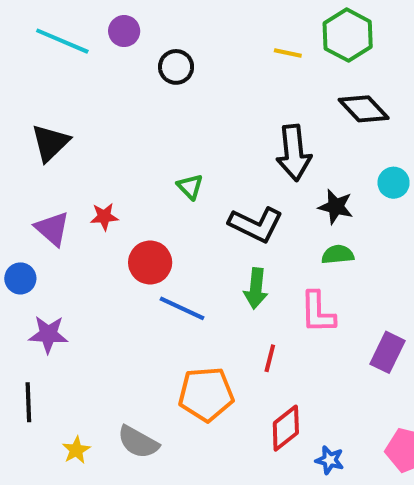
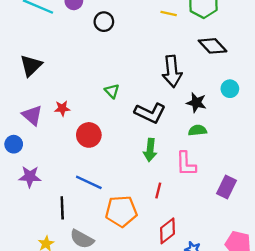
blue line: (182, 308) -> (89, 182), moved
black line: (28, 402) -> (62, 208), moved

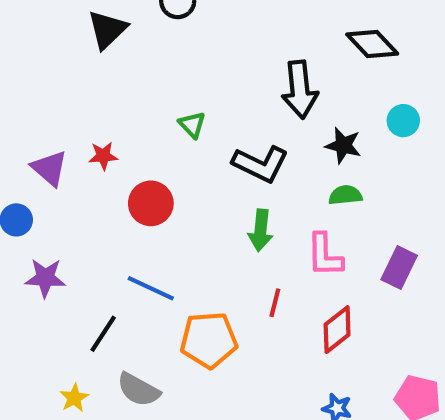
black triangle: (31, 66) -> (107, 30), moved
purple rectangle: (226, 187) -> (399, 268), moved
black line: (62, 208) -> (103, 334), turned 35
red diamond: (167, 231) -> (337, 330), moved

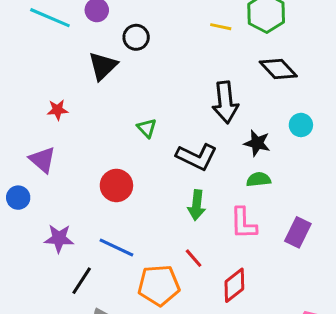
black triangle: (107, 30) -> (103, 66), moved
red star: (103, 156) -> (57, 110), moved
purple star: (45, 278) -> (59, 238), moved
red line: (275, 303) -> (194, 258), moved, turned -55
red diamond: (337, 330) -> (234, 285), moved

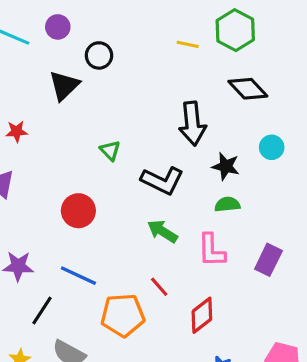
green arrow: (197, 205) -> (162, 231), turned 116

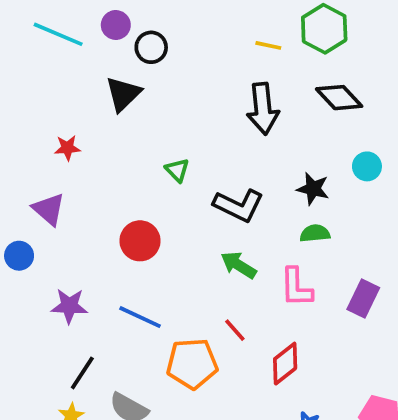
black circle: (99, 55) -> (151, 47), moved
black arrow: (192, 124) -> (263, 109), moved
black line: (42, 310) -> (82, 373), moved

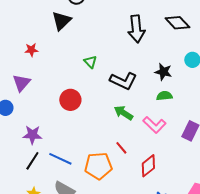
purple triangle: (49, 209) -> (21, 83), turned 30
pink L-shape: (296, 287) -> (154, 125), turned -45
blue line: (140, 317) -> (60, 159), moved
black line: (82, 373) -> (32, 161), moved

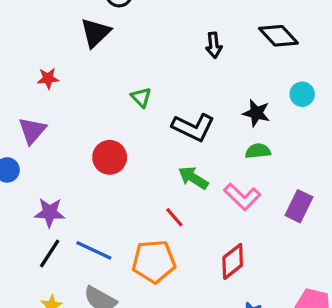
black arrow: (136, 29) -> (214, 45), size x0.6
red line: (121, 148) -> (174, 217), moved

